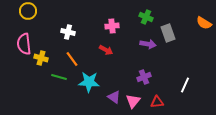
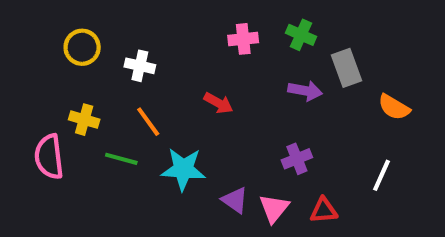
yellow circle: (28, 11) -> (82, 47), moved
orange semicircle: (204, 23) -> (394, 107), moved
pink cross: (112, 26) -> (243, 39), moved
pink semicircle: (24, 44) -> (49, 157), moved

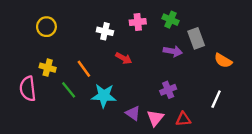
white cross: (140, 66) -> (105, 31), moved
green line: (121, 159) -> (69, 90), turned 36

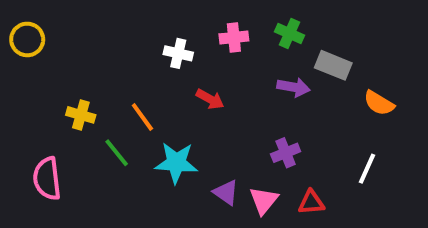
yellow circle: (46, 27) -> (27, 39), moved
gray rectangle: (196, 38) -> (333, 65), turned -48
pink semicircle: (28, 89) -> (47, 179), moved

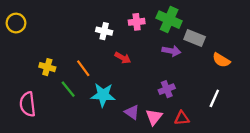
green cross: (290, 34) -> (169, 20), size x1.5

